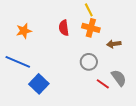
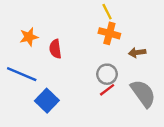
red semicircle: (64, 28) -> (55, 49), moved
gray semicircle: (119, 78) -> (143, 93), size x1.4
red line: (103, 84) -> (107, 90), moved, turned -72

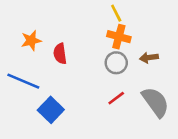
gray circle: (107, 74) -> (116, 63), moved

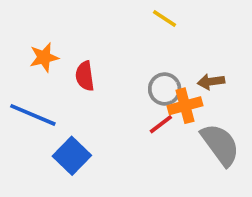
yellow line: (116, 13) -> (165, 19), turned -30
orange cross: (119, 37) -> (185, 106), moved, turned -30
red line: (116, 98) -> (161, 124), moved

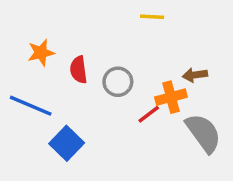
yellow line: (165, 19) -> (152, 17), turned -30
gray circle: (165, 89) -> (118, 82), moved

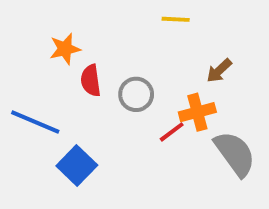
orange star: (41, 53) -> (65, 49), moved
brown arrow: (195, 75) -> (219, 71), moved, turned -35

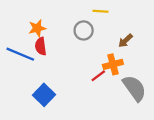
red semicircle: (91, 81) -> (41, 46), moved
gray circle: (136, 94) -> (84, 30), moved
blue line: (35, 122) -> (20, 54), moved

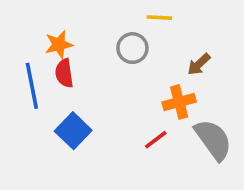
blue line: (20, 54) -> (32, 86), turned 56
red line: (98, 76) -> (156, 140), moved
blue square: (44, 95) -> (73, 131), moved

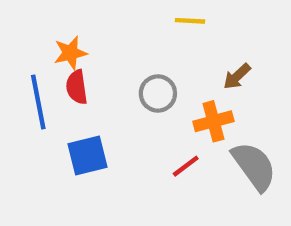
gray circle: (132, 48) -> (158, 93), moved
blue square: (73, 131) -> (87, 155), turned 32

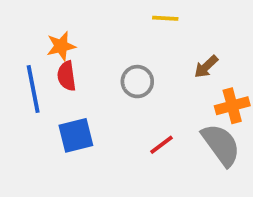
orange cross: (213, 121) -> (232, 106), moved

